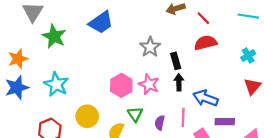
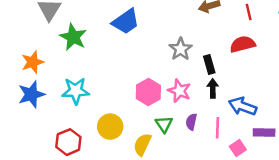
red line: (203, 18) -> (249, 12), moved, turned 32
cyan star: (56, 84) -> (76, 91), turned -30
purple semicircle: (160, 123) -> (191, 122), moved

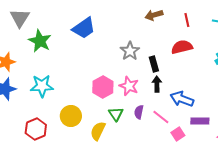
pink line: (218, 128) -> (161, 117), turned -54

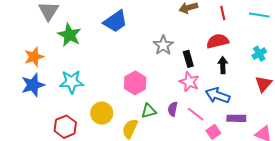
black arrow: (157, 84) -> (223, 65), moved
pink star: (129, 86) -> (189, 82), moved
green triangle: (116, 114) -> (149, 111), turned 49

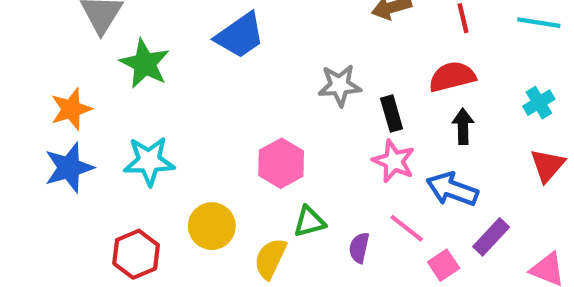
gray star: (163, 45) -> (340, 85), turned 30
purple semicircle: (173, 109) -> (359, 248), moved
purple rectangle: (236, 118) -> (491, 237), turned -48

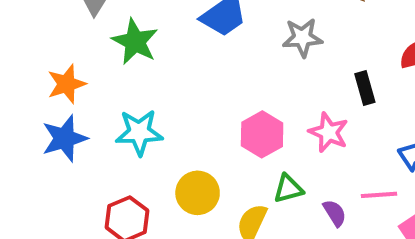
gray star: (340, 85) -> (302, 38), moved
pink star: (394, 161) -> (329, 132), moved
pink line: (407, 228) -> (379, 195), turned -42
purple semicircle: (359, 248) -> (335, 213), turned 136

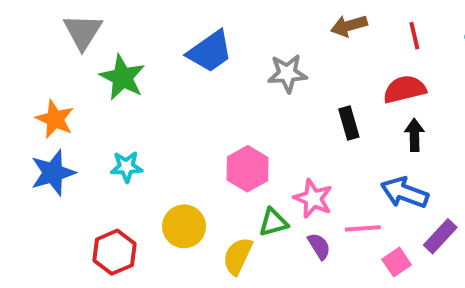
orange star: (67, 84) -> (55, 119), turned -30
cyan star: (139, 132) -> (126, 167), size x0.7
pink star: (329, 132) -> (313, 199), moved

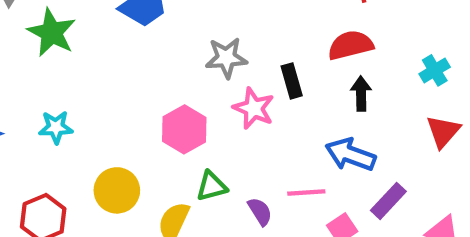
gray star: (287, 73) -> (226, 58), moved
pink star: (313, 199) -> (254, 108), moved

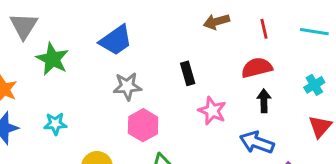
gray star: (226, 58) -> (127, 86), moved
black rectangle: (292, 81) -> (188, 73), moved
pink star: (254, 108) -> (212, 111), moved

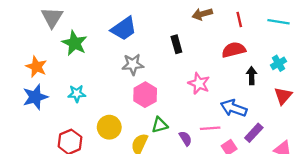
black rectangle: (188, 73) -> (176, 44), moved
black arrow: (264, 101) -> (252, 76), moved

